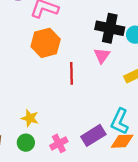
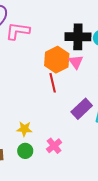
orange hexagon: (46, 43) -> (57, 60), moved
purple rectangle: (93, 135) -> (82, 109), moved

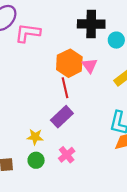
black cross: (78, 37) -> (91, 24), moved
purple rectangle: (82, 109) -> (62, 117), moved

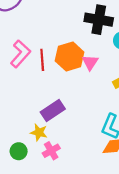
pink L-shape: (28, 33) -> (20, 54), moved, turned 115
red line: (65, 88) -> (42, 60), moved
yellow star: (35, 137) -> (39, 132), moved

